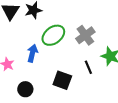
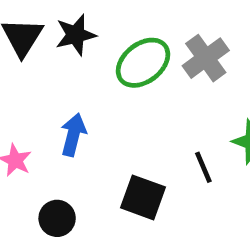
green ellipse: (53, 35) -> (143, 63), moved
gray cross: (85, 35) -> (206, 58), moved

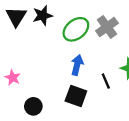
blue arrow: (73, 135) -> (77, 65), moved

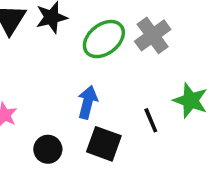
blue arrow: (77, 65) -> (88, 102), moved
black circle: (33, 106) -> (48, 149), moved

